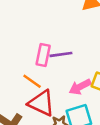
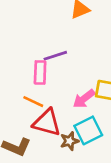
purple line: (61, 54) -> (55, 56), moved

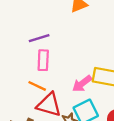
purple line: (55, 56) -> (39, 38), moved

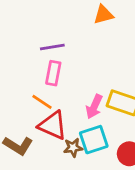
pink arrow: (82, 84) -> (94, 107), turned -36

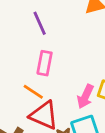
purple line: (52, 47) -> (40, 23), moved, turned 75

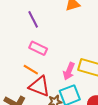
pink rectangle: (45, 63) -> (38, 48), turned -72

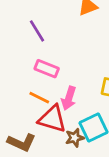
pink arrow: (69, 71) -> (69, 98), moved

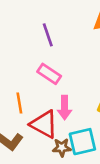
orange line: (39, 98) -> (19, 103), moved, turned 42
pink arrow: (69, 98) -> (64, 108), turned -30

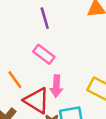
orange line: (19, 103) -> (15, 80), turned -30

